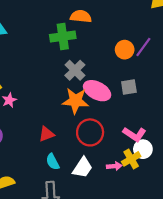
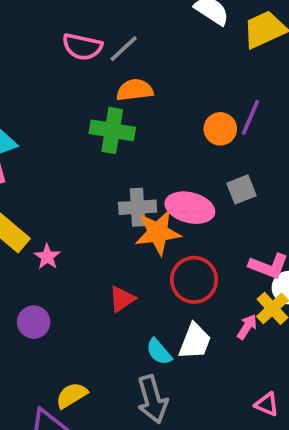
green cross: (63, 37) -> (112, 130), turned 30
gray cross: (75, 70) -> (138, 207), moved, turned -36
cyan semicircle: (53, 162) -> (159, 352), moved
pink arrow: (114, 166) -> (247, 327), turned -40

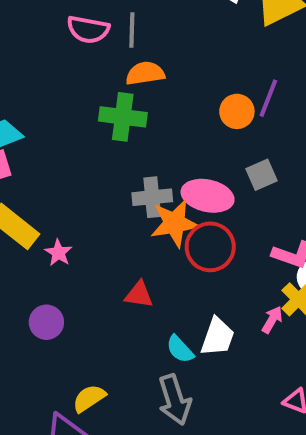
gray line: (124, 49) -> (132, 30), turned -44
red circle: (194, 280) -> (210, 247), moved
red triangle: (122, 299) -> (139, 295), turned 44

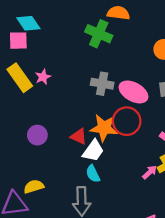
orange star: (174, 223) -> (104, 128), moved
pink star: (58, 253) -> (43, 77), moved
purple circle: (46, 322) -> (37, 135), moved
white trapezoid: (218, 337) -> (93, 151), moved

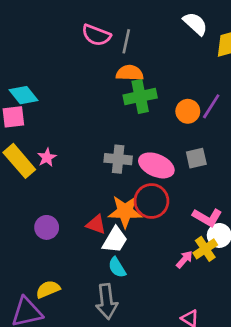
green cross: (99, 34) -> (140, 96), moved, turned -30

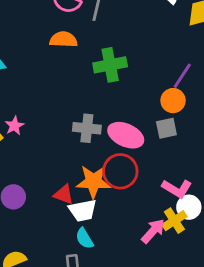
orange semicircle: (130, 73) -> (64, 40), moved
orange circle: (188, 111) -> (173, 101), moved
white trapezoid: (115, 240) -> (83, 210), turned 48
pink arrow: (184, 259) -> (153, 231), size x1.4

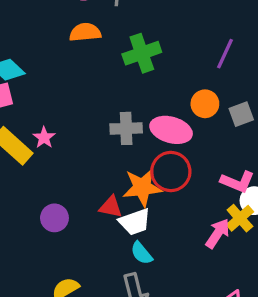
orange circle: (173, 101) -> (205, 104), moved
gray square: (166, 128) -> (241, 114), moved

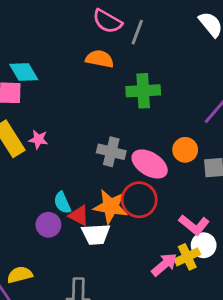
pink star: (44, 138) -> (38, 139), turned 30
purple circle: (54, 218) -> (48, 225), moved
cyan semicircle: (141, 253) -> (62, 203), moved

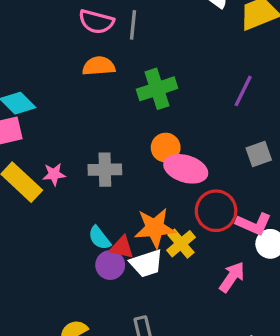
orange circle: (185, 150) -> (166, 148), moved
gray cross: (111, 152) -> (105, 170), moved
red circle: (139, 200) -> (216, 211), moved
purple circle: (48, 225) -> (110, 265), moved
yellow cross: (187, 257) -> (181, 244), moved

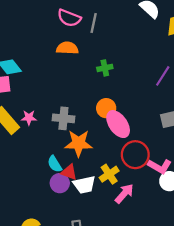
green cross: (157, 89) -> (105, 68), size x0.6
pink ellipse: (186, 169) -> (118, 124), turned 32
orange star: (155, 228) -> (79, 143), moved
pink arrow: (232, 277) -> (124, 193), moved

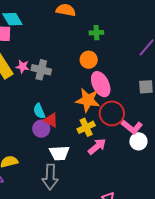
orange circle: (106, 108) -> (89, 60), moved
gray cross: (63, 118) -> (41, 70), moved
orange star: (79, 143) -> (88, 100), moved
white trapezoid: (84, 185) -> (59, 153), moved

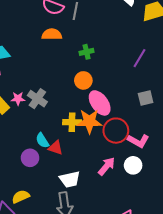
gray cross: (41, 70) -> (37, 99), turned 30
yellow cross: (86, 127) -> (72, 122), moved, turned 36
purple circle: (41, 129) -> (30, 158), moved
white circle: (138, 141) -> (133, 165), moved

